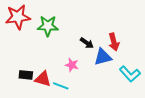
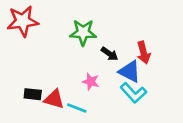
green star: (48, 26) -> (83, 32), moved
blue triangle: (103, 57) -> (130, 71), turned 42
cyan L-shape: (130, 74) -> (133, 93), moved

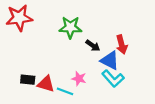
pink star: (91, 82) -> (79, 79), moved

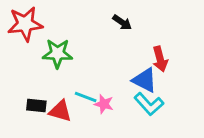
green star: (70, 27) -> (57, 53), moved
black arrow: (93, 46) -> (122, 22), moved
cyan line: (65, 91) -> (86, 97), moved

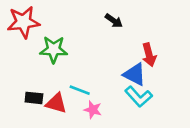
pink star: (104, 104) -> (93, 110), moved

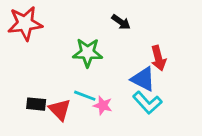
green star: (54, 50) -> (88, 53), moved
red triangle: (56, 103) -> (60, 110), turned 30
pink star: (93, 110) -> (103, 105), moved

